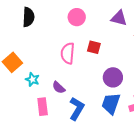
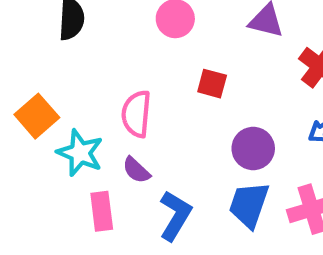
pink semicircle: (68, 53) -> (136, 114), moved
cyan star: (32, 79) -> (80, 153), size x1.5

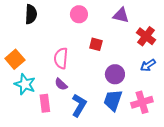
cyan star: (80, 153) -> (25, 84), moved

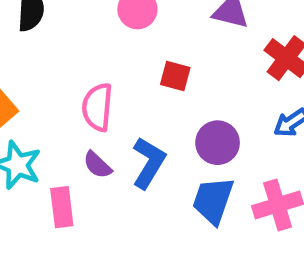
blue L-shape: (79, 105) -> (149, 163), moved

